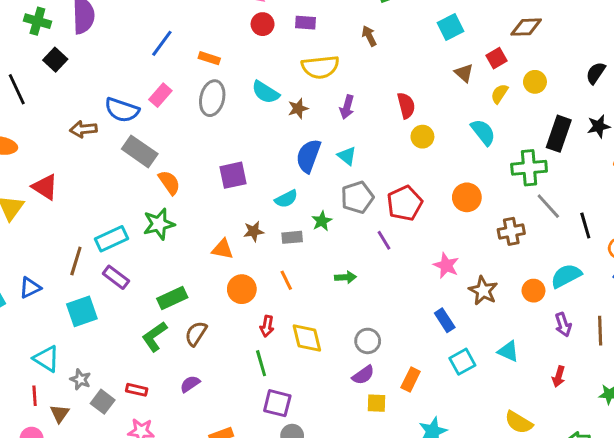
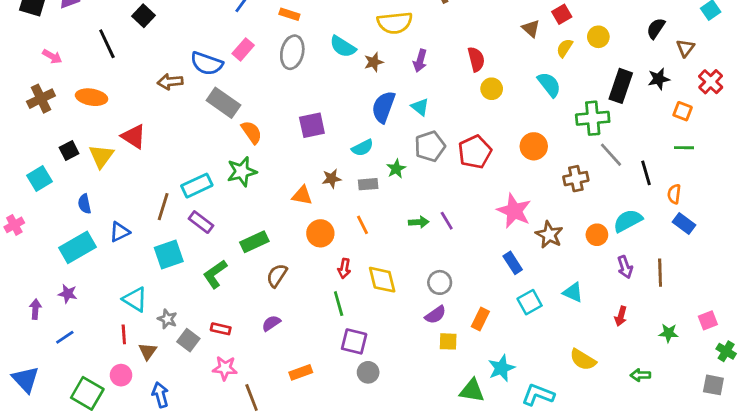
purple line: (384, 240) -> (447, 221), moved
pink star: (446, 265) -> (514, 211), size x1.4
green L-shape: (154, 337) -> (215, 274), moved

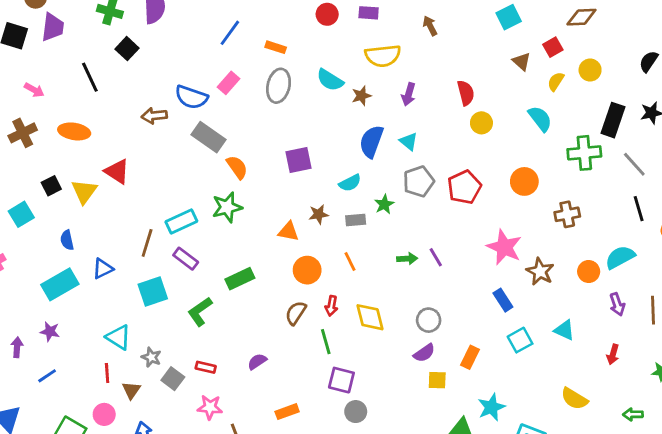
gray line: (611, 155) -> (634, 164), moved
brown semicircle: (277, 275) -> (296, 313), moved

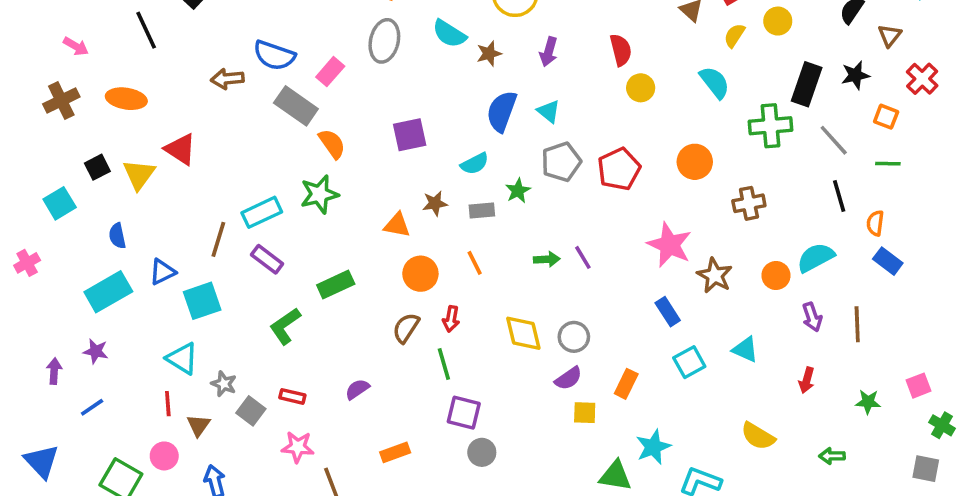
pink rectangle: (229, 83) -> (330, 72), moved
cyan square: (153, 292) -> (202, 301), moved
yellow diamond: (370, 317) -> (523, 333), moved

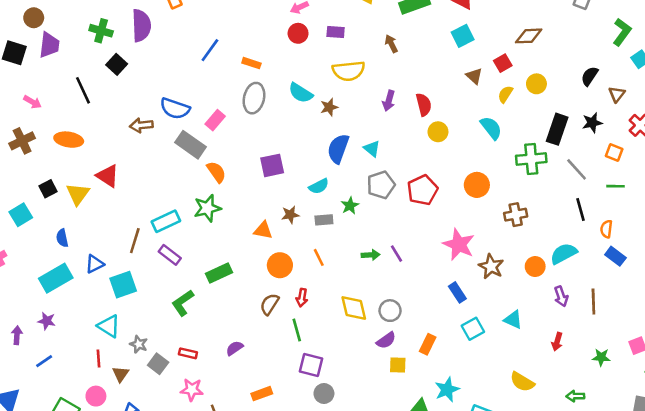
purple arrow: (549, 52) -> (389, 101), moved

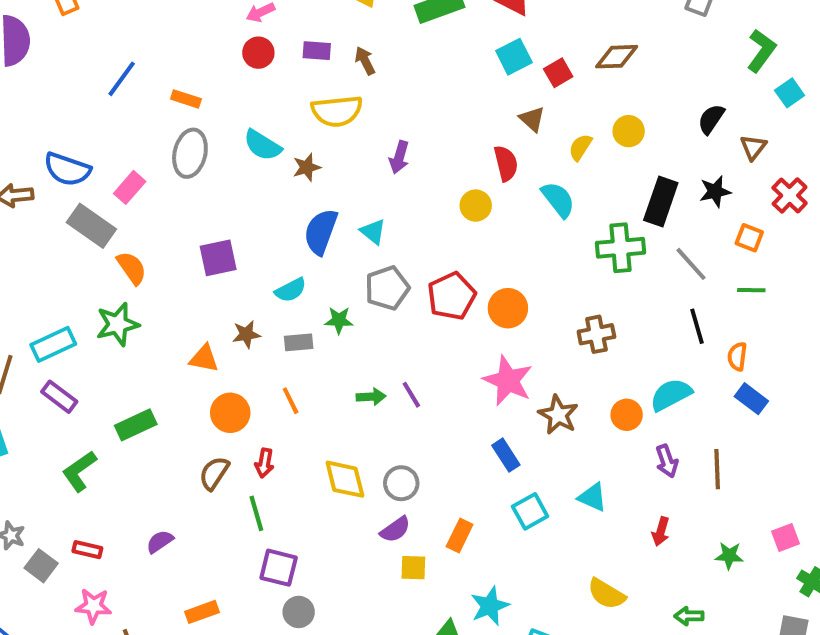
brown arrow: (391, 44) -> (365, 61), moved
red square: (503, 63) -> (558, 73), moved
red semicircle: (424, 105) -> (506, 163), moved
orange circle: (477, 185) -> (508, 308), moved
green star: (350, 206) -> (339, 320), turned 30

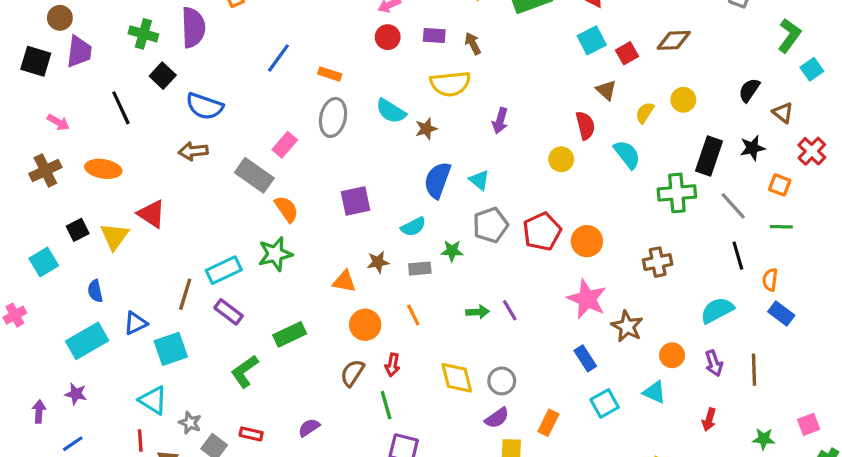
brown triangle: (753, 147) -> (783, 113), turned -30
blue semicircle: (67, 169) -> (204, 106), moved
orange circle: (627, 415) -> (672, 355), moved

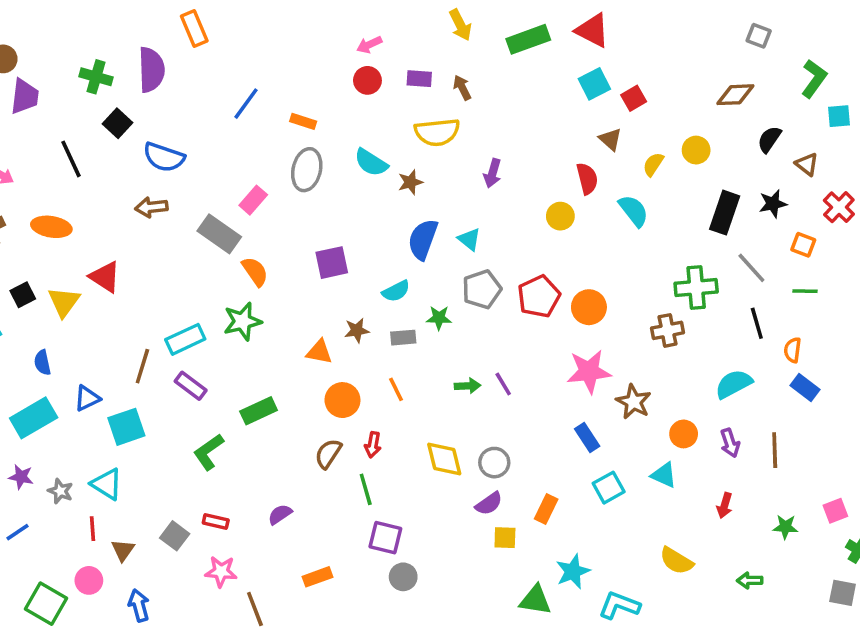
brown diamond: (674, 40) -> (735, 95), moved
cyan square: (812, 69) -> (839, 116), turned 30
green cross: (677, 193) -> (696, 288), moved
pink star: (587, 299) -> (589, 371), turned -30
gray star: (190, 423) -> (60, 491), moved

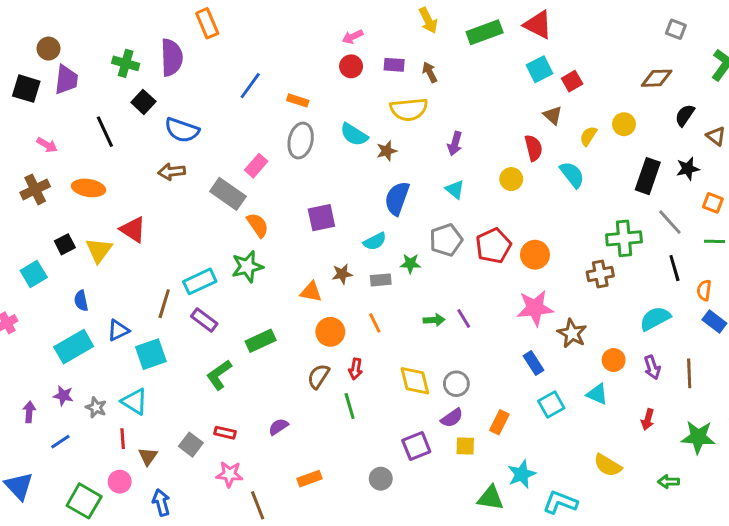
cyan triangle: (469, 239) -> (455, 189), moved
green star: (785, 527) -> (698, 437), size x1.6
purple square: (385, 538) -> (416, 446), moved, turned -36

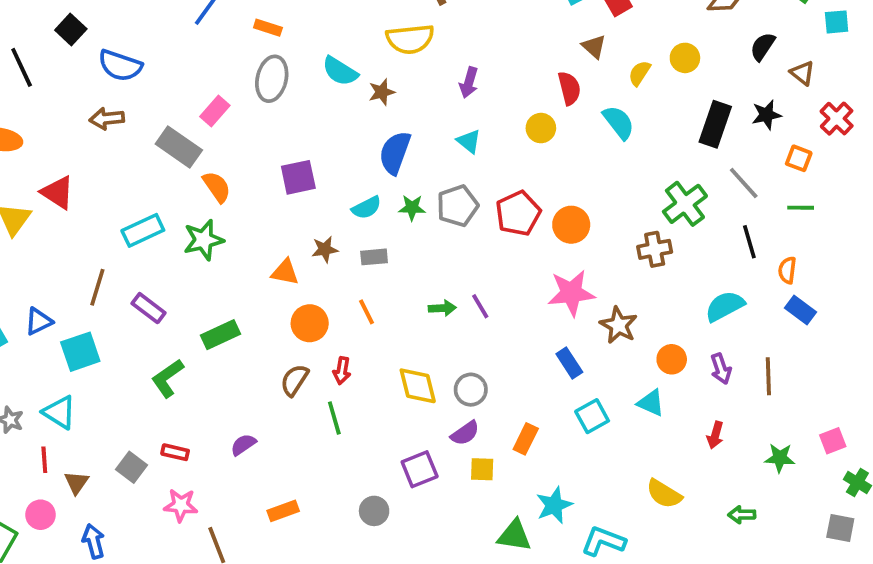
green cross: (624, 238) -> (685, 204), turned -32
green star: (410, 264) -> (412, 208), moved
cyan rectangle: (200, 281) -> (143, 230), moved
green star: (698, 437) -> (780, 458), size x0.7

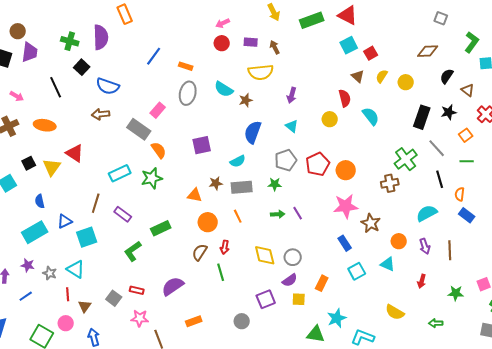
yellow semicircle: (639, 73) -> (382, 76), moved
orange square: (799, 158) -> (466, 135), turned 32
green star: (412, 208) -> (275, 184), moved
gray rectangle: (374, 257) -> (242, 187), size x1.5
purple semicircle: (243, 445) -> (173, 286), size x1.6

